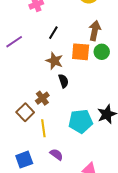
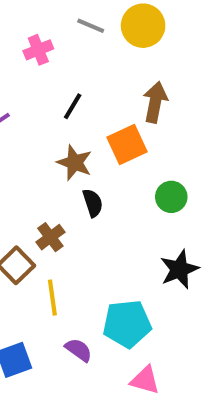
orange square: (81, 52) -> (127, 144), turned -30
green circle: (102, 52) -> (171, 197), moved
cyan pentagon: (81, 121) -> (127, 324), moved

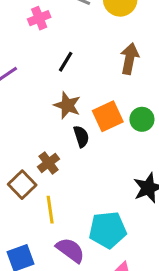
orange square: (127, 144) -> (108, 116), moved
green circle: (171, 197) -> (142, 119), moved
purple semicircle: (79, 350) -> (70, 250), size x1.4

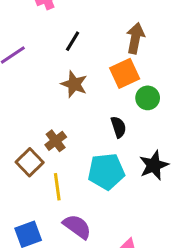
orange square: (108, 116) -> (125, 73), moved
black semicircle: (81, 136) -> (119, 127), moved
cyan pentagon: (108, 230) -> (106, 171), moved

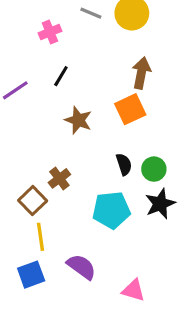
black line: (73, 41) -> (61, 76), moved
green circle: (148, 98) -> (154, 169), moved
yellow line: (57, 187) -> (40, 237), moved

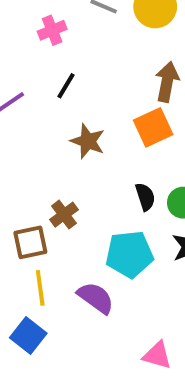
brown square: (33, 201) -> (30, 242), turned 32
purple semicircle: (81, 267) -> (96, 298), moved
blue square: (31, 275) -> (28, 335), turned -32

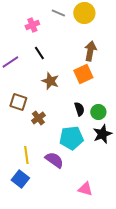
black line: (66, 86) -> (39, 53), turned -64
brown square: (30, 242) -> (18, 102), moved, turned 30

